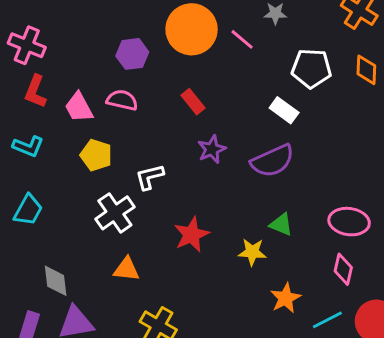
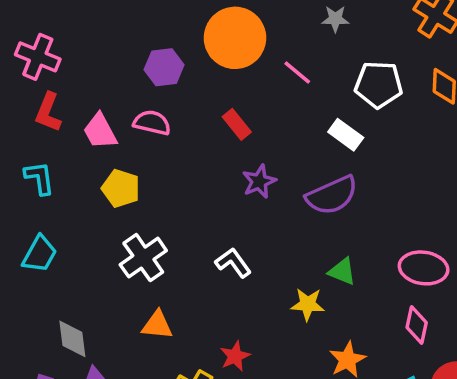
pink line: (242, 39) -> (297, 72), moved
cyan L-shape: (28, 146) -> (40, 178), turned -120
white L-shape: (150, 177) -> (233, 263), moved, turned 68
red star: (192, 235) -> (235, 356), moved, size x0.7

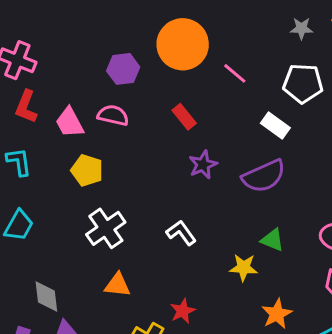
gray star: (335, 19) -> (301, 28), moved

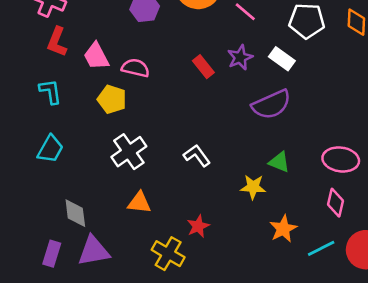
pink semicircle: (113, 115) -> (135, 68), moved
red rectangle: (184, 117) -> (203, 67), moved
purple star: (203, 165) -> (240, 57), moved

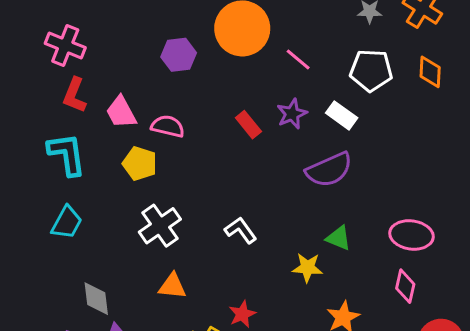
cyan L-shape: (50, 91) -> (67, 154), size x1.4

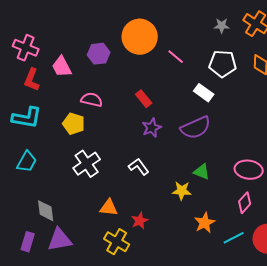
pink trapezoid: (121, 112) -> (62, 67), moved
purple star: (292, 114) -> (152, 128), moved
cyan L-shape: (67, 154) -> (27, 118), turned 108
orange triangle: (172, 286) -> (109, 208), moved
pink diamond: (405, 286) -> (245, 203), turned 30

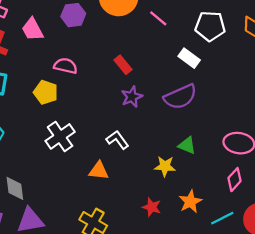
orange triangle: (109, 208) -> (99, 171), moved
red star: (140, 221) -> (152, 207), moved, turned -30

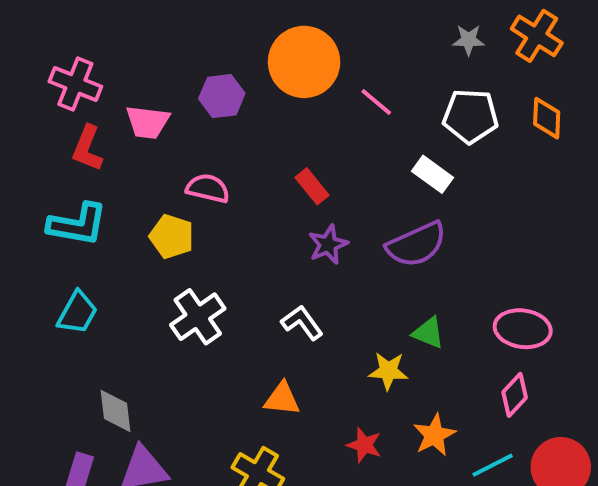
pink trapezoid: (32, 29) -> (148, 122), turned -55
orange triangle: (99, 171) -> (282, 399), moved

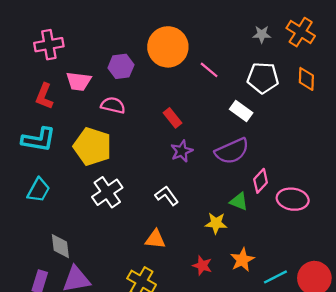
pink cross: (75, 84) -> (49, 45), moved, turned -32
pink semicircle: (208, 188) -> (113, 105), moved
yellow pentagon: (172, 236) -> (92, 146), size x1.5
pink diamond: (515, 395) -> (261, 181), moved

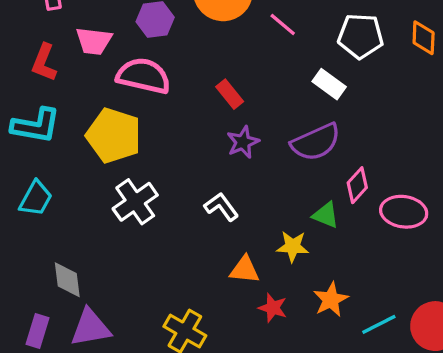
pink semicircle: (113, 105) -> (143, 76), size x1.5
orange triangle: (155, 239) -> (245, 270), moved

